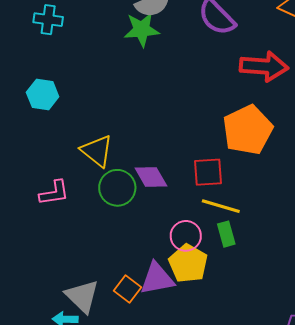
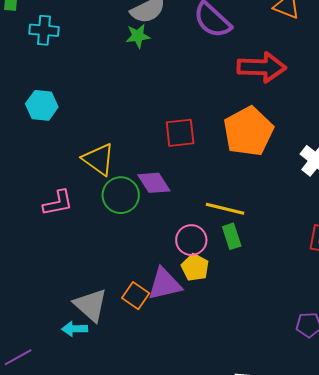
green star: (142, 30) -> (138, 36), size x0.7
red square: (208, 172) -> (180, 133), moved
yellow pentagon: (188, 263) -> (195, 267), size x0.7

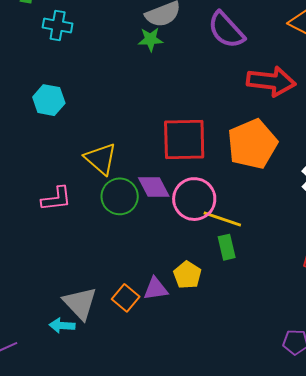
red square: (180, 133) -> (184, 139), size x1.5
pink circle: (191, 240) -> (194, 199), moved, size x1.4
purple triangle: (165, 284) -> (156, 289), size x0.7

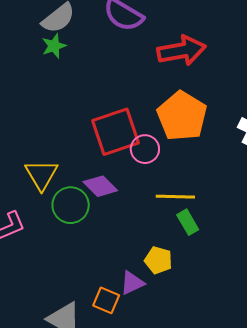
yellow triangle: (101, 159) -> (41, 175), turned 36
pink circle: (194, 199) -> (145, 149), moved, size x0.7

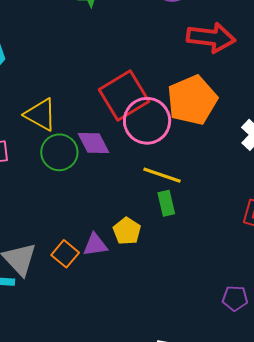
red square: (115, 132) -> (124, 95), turned -30
pink circle: (145, 149) -> (147, 121), size x1.6
yellow triangle: (41, 175) -> (41, 115), turned -48

